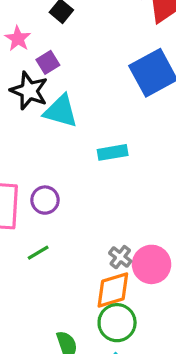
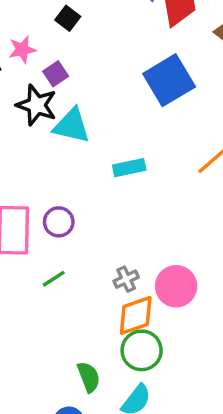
pink star: (18, 39) -> (22, 50), turned 30
gray cross: (120, 257) -> (126, 279), moved, turned 30

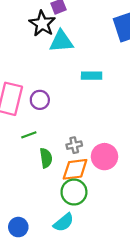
cyan triangle: (72, 126) -> (61, 41), turned -30
green semicircle: (89, 377) -> (46, 158), moved

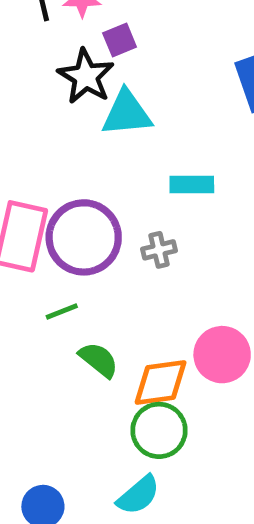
purple circle: (40, 100) -> (84, 237), size x1.8
gray cross: (74, 145) -> (159, 250), moved
green semicircle: (46, 158) -> (99, 360), turned -42

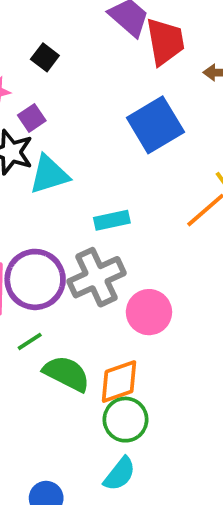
gray cross: (159, 250) -> (97, 277), size x2.0
pink circle: (222, 355) -> (149, 312), moved
green semicircle: (99, 360) -> (67, 374), size x1.4

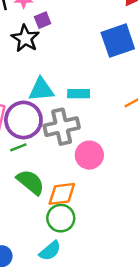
cyan triangle: (49, 175) -> (41, 90), moved
green line: (30, 341) -> (18, 147), moved

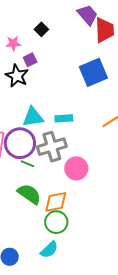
green line: (18, 147) -> (27, 164), moved, turned 48

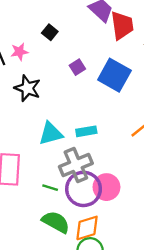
purple square: (30, 60) -> (77, 67), moved
blue square: (93, 72) -> (114, 75), turned -32
purple circle: (20, 143) -> (84, 189), moved

